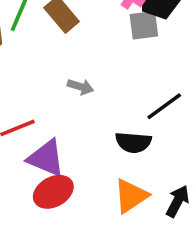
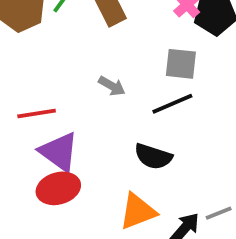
gray square: (144, 25) -> (181, 64), moved
black line: (164, 106) -> (172, 104), moved

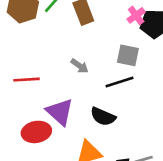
purple triangle: (59, 152) -> (60, 112), moved

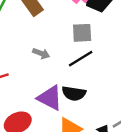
purple triangle: (60, 112) -> (50, 98), moved

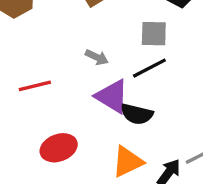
purple triangle: (50, 98) -> (112, 96), moved

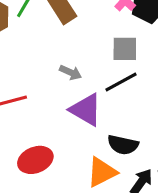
black semicircle: (137, 114) -> (123, 145), moved

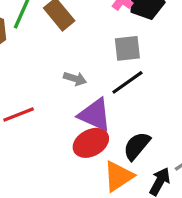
black semicircle: (123, 145) -> (137, 146), turned 124
red ellipse: (35, 160) -> (91, 143), moved

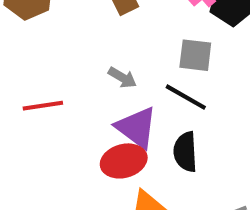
black line: (127, 82) -> (186, 97), turned 52
black semicircle: (137, 146) -> (185, 152), moved, turned -56

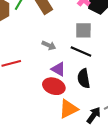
purple triangle: (137, 128) -> (58, 69), size x0.7
red ellipse: (124, 161) -> (54, 86), turned 40

